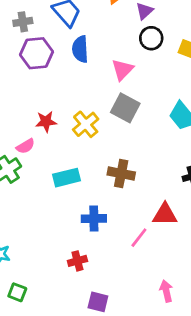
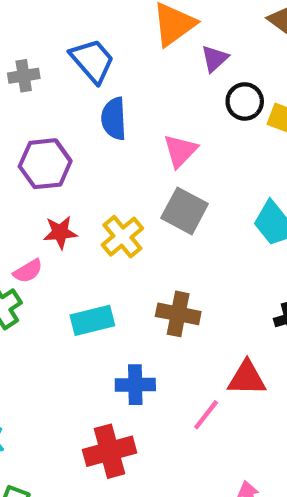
black circle: (151, 38) -> (245, 101), moved
purple hexagon: (36, 53) -> (45, 164), moved
red cross: (77, 261) -> (110, 451), size x1.6

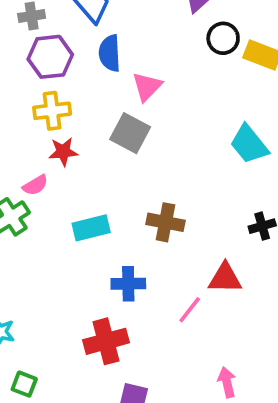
pink triangle: (180, 151) -> (147, 87), moved
purple hexagon: (45, 164) -> (50, 57), moved
gray square: (185, 211) -> (130, 133), moved
yellow cross: (122, 237) -> (52, 111), moved, turned 33

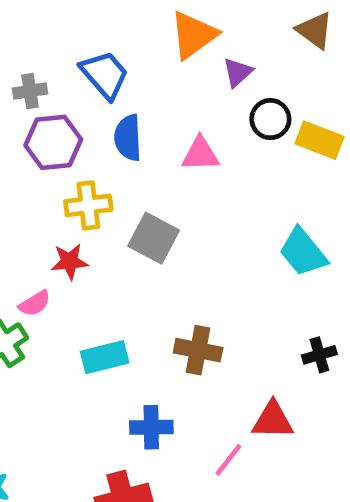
pink triangle: (147, 87) -> (200, 154), moved, turned 44
yellow cross: (52, 111) -> (88, 205), moved

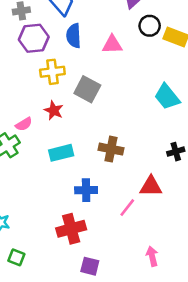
red star: (70, 261) -> (54, 110), moved, turned 30

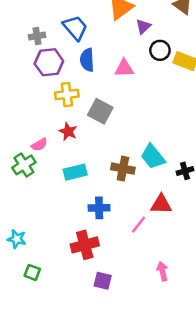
cyan trapezoid: (167, 97) -> (153, 157), moved

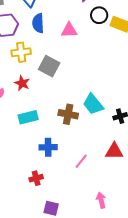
red triangle: (161, 204) -> (114, 151), moved
red cross: (85, 245) -> (36, 178), size x0.6

